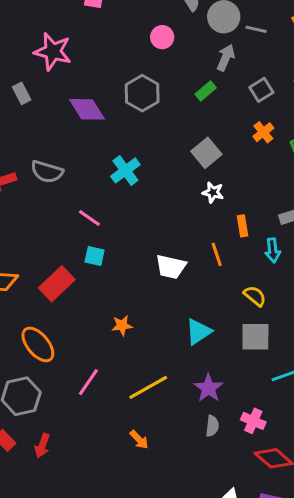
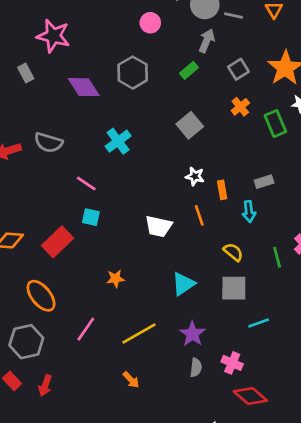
white star: (213, 192) -> (195, 176), moved

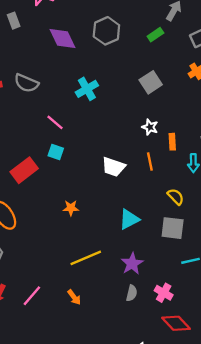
pink line: (86, 329) -> (32, 296), moved

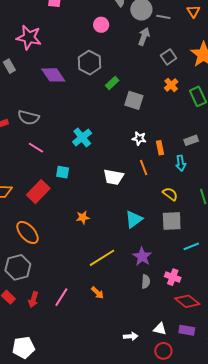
green rectangle: (155, 35) -> (112, 83), moved
gray square: (151, 82) -> (134, 100), turned -30
cyan cross: (87, 89) -> (82, 137), moved
pink line: (55, 122) -> (36, 148), moved

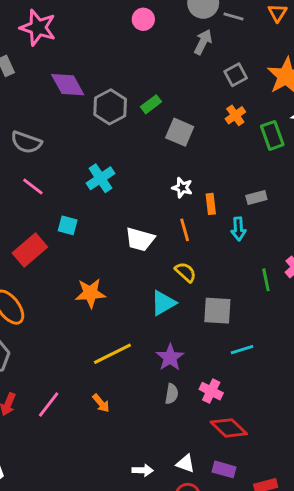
gray hexagon: (89, 63) -> (110, 107), moved
yellow semicircle: (170, 194) -> (186, 272), moved
orange star: (83, 217) -> (90, 293), size x1.5

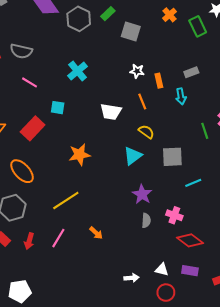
yellow line: (112, 354) -> (66, 200), moved

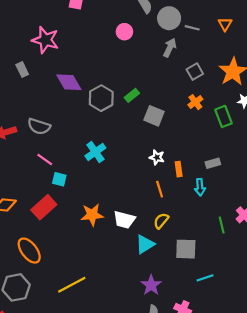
cyan square: (58, 108) -> (59, 179), moved
white trapezoid: (111, 112) -> (124, 220), moved
yellow semicircle: (146, 132) -> (161, 221), turned -91
orange star: (79, 155) -> (92, 215), moved

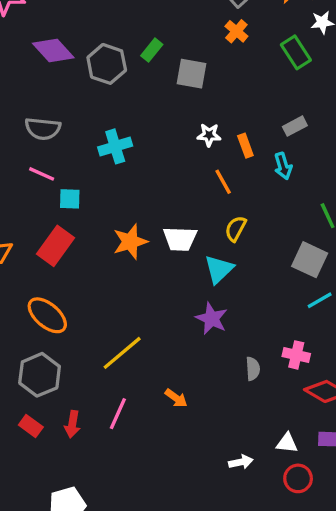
orange cross: (195, 102) -> (236, 31), moved
gray semicircle: (39, 126) -> (43, 129), moved
cyan cross: (95, 152) -> (115, 146), turned 30
gray square: (186, 249) -> (310, 260), moved, turned 35
purple star: (151, 285) -> (212, 319), moved

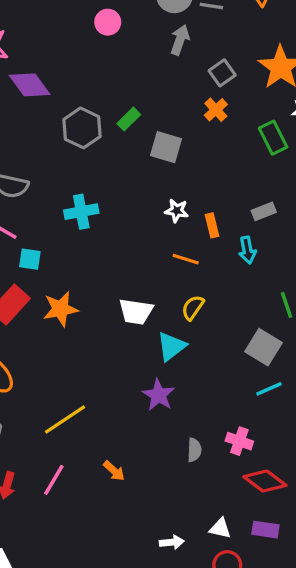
purple diamond: (53, 50) -> (30, 85), moved
orange line: (223, 182) -> (186, 259), turned -50
orange star: (130, 242) -> (60, 309), moved

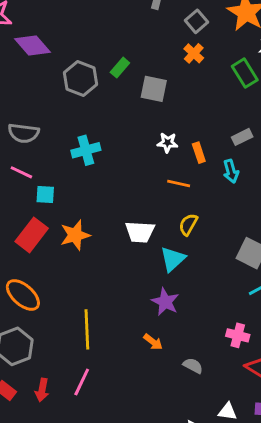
yellow line: (65, 419) -> (87, 329), turned -54
gray semicircle: (194, 450) -> (193, 366), moved, turned -60
orange arrow: (114, 471) -> (153, 342), moved

